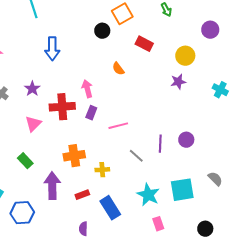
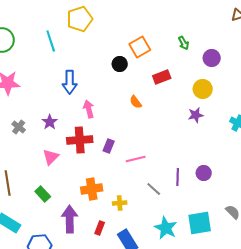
purple circle: (210, 30) -> (212, 58), moved
red rectangle: (144, 44) -> (162, 77), turned -48
pink arrow: (87, 89) -> (89, 109), moved
red rectangle: (82, 195) -> (100, 228), turned -48

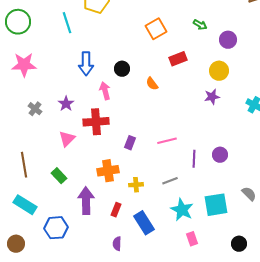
green arrow: (184, 43) -> (200, 25), turned -32
black circle: (120, 64) -> (122, 69), moved
purple rectangle: (109, 146) -> (130, 143), moved
pink line: (136, 159) -> (167, 141), moved
gray line: (154, 189) -> (170, 181), moved, turned -63

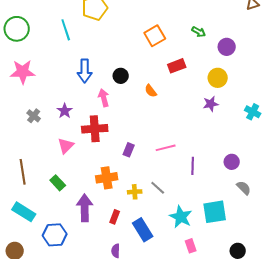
purple circle: (220, 155) -> (232, 162), moved
gray line: (170, 181) -> (158, 188), moved, turned 63
gray semicircle: (249, 194) -> (244, 188), moved

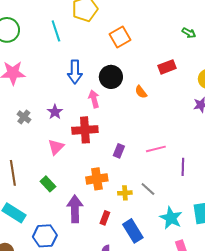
orange square: (155, 36) -> (120, 37), moved
black circle: (121, 76) -> (111, 77), size x1.5

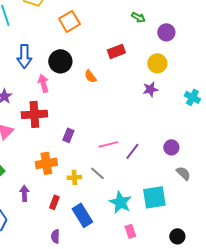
pink line: (156, 149) -> (108, 144), moved
purple line: (183, 167) -> (132, 151), turned 36
purple arrow: (75, 209) -> (24, 193), size x0.6

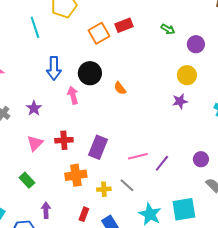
red rectangle: (116, 51) -> (124, 25), moved
red cross: (34, 114) -> (64, 140), moved, size x0.7
purple rectangle: (68, 135) -> (98, 147), size x1.6
purple arrow: (24, 193) -> (46, 210), moved

